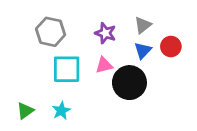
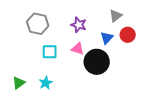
gray triangle: (143, 25) -> (116, 16), moved
pink triangle: (104, 65) -> (78, 49), turned 32
cyan square: (67, 69) -> (50, 52), size x0.7

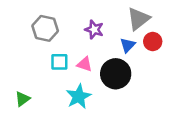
gray triangle: (116, 16) -> (138, 19), size x1.5
pink triangle: (78, 49) -> (85, 64), moved
cyan star: (46, 83) -> (79, 96), moved, size x1.5

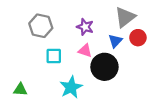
pink triangle: (85, 64) -> (85, 51), moved
green triangle: (22, 99) -> (20, 89), turned 40

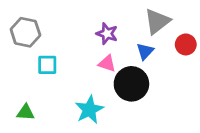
gray hexagon: (41, 26) -> (25, 32), moved
red circle: (138, 38) -> (186, 44), moved
cyan square: (54, 56) -> (47, 65), moved

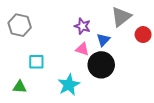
blue triangle: (145, 51) -> (103, 40), moved
cyan square: (47, 65) -> (36, 62), moved

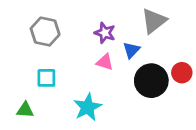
gray hexagon: (20, 25) -> (45, 32), moved
red circle: (143, 35) -> (182, 73), moved
black circle: (101, 65) -> (151, 81), moved

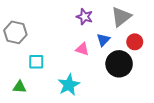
gray hexagon: (45, 32) -> (15, 32), moved
purple star: (105, 33) -> (84, 17), moved
red circle: (182, 73) -> (135, 42), moved

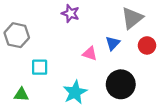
purple star: (84, 17) -> (70, 13), moved
black circle: (119, 64) -> (121, 84), moved

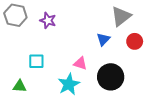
purple star: (70, 13) -> (48, 20), moved
gray hexagon: (17, 35) -> (15, 15), moved
pink triangle: (90, 53) -> (80, 63), moved

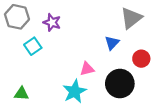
red circle: (135, 41) -> (141, 59), moved
cyan square: (36, 61) -> (33, 46), moved, turned -35
pink triangle: (80, 63) -> (87, 69), turned -32

